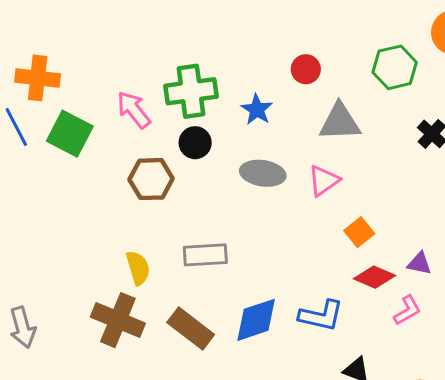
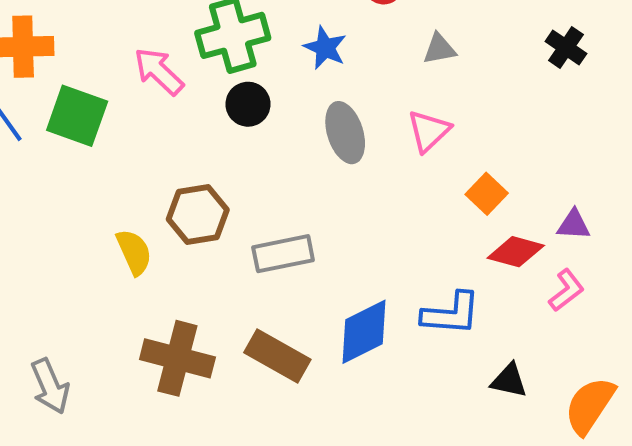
gray triangle: (340, 122) -> (439, 49), size x0.6
gray ellipse: (263, 173) -> (345, 133), turned 72
brown hexagon: (151, 179) -> (198, 215), moved
yellow semicircle: (138, 268) -> (134, 252), moved

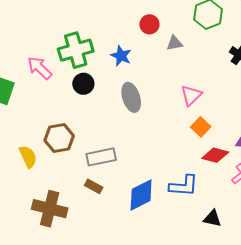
gray triangle: (439, 49) -> (174, 43), moved
pink triangle: (429, 131) -> (191, 95), moved
brown rectangle: (277, 356) -> (94, 186), moved, size x0.6

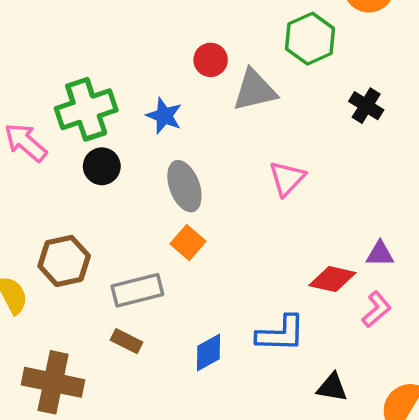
gray triangle: (174, 43) -> (255, 90), size x1.6
orange square: (201, 127) -> (188, 243), moved
blue diamond: (141, 195) -> (208, 352), size x0.7

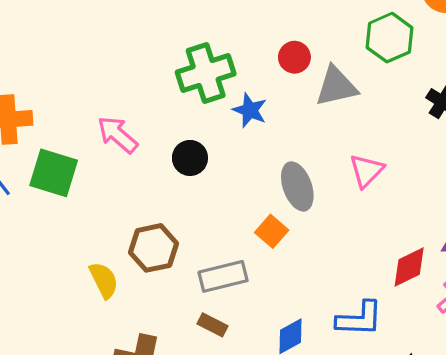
green cross: (86, 109) -> (206, 73), moved
gray ellipse: (184, 186) -> (297, 186), moved
red diamond: (332, 279) -> (409, 267), turned -39

